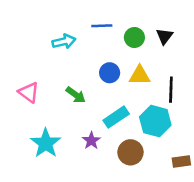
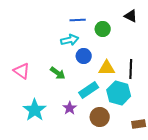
black triangle: (164, 36) -> (131, 16), moved, turned -40
cyan arrow: (64, 41) -> (70, 40), moved
yellow triangle: (140, 75) -> (107, 68), moved

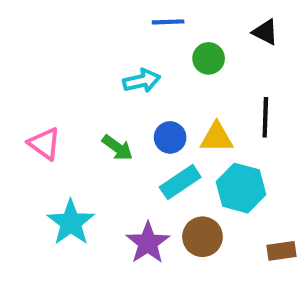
blue line: (78, 20) -> (168, 22), moved
blue circle: (84, 56) -> (170, 137), moved
black line: (131, 69) -> (265, 117), moved
purple star: (70, 108) -> (148, 243), moved, size x1.5

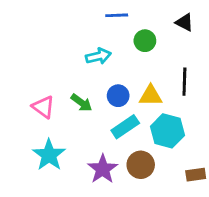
pink triangle: (44, 144) -> (43, 107), moved

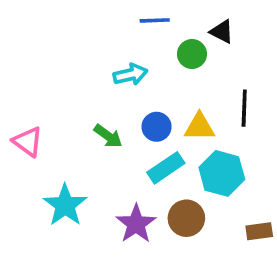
black triangle: (184, 22) -> (222, 32), moved
pink triangle: (43, 107) -> (28, 142), moved

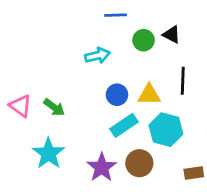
black triangle: (222, 32) -> (172, 35), moved
green arrow: (108, 136) -> (54, 107), moved

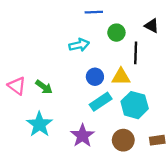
black triangle: (172, 35) -> (152, 26), moved
black line: (183, 81) -> (136, 53), moved
brown circle: (139, 163) -> (123, 140), moved

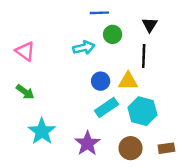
black triangle: (152, 26) -> (150, 25), moved, turned 35
green circle: (116, 33) -> (113, 34), moved
pink triangle: (17, 86) -> (25, 51), moved
green arrow: (44, 87) -> (25, 92), moved

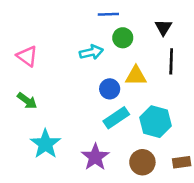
black line: (144, 56) -> (171, 61), moved
yellow triangle: (128, 81) -> (136, 76), moved

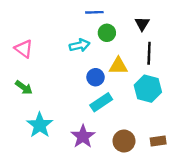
cyan hexagon: (156, 122) -> (148, 89), moved

